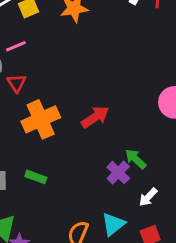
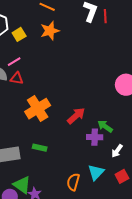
red triangle: (16, 83) -> (17, 78), moved, turned -40
red arrow: (95, 117) -> (76, 116), moved
purple cross: (118, 173) -> (95, 137), turned -35

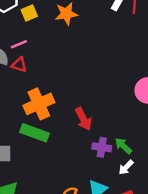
red arrow: (76, 116) -> (83, 119), turned 96
green arrow: (105, 126) -> (123, 146), moved
green rectangle: (40, 148) -> (34, 133), moved, size x1.6

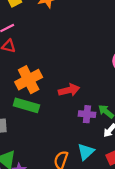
red arrow: (83, 119) -> (69, 90), turned -72

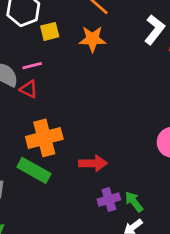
purple cross: (87, 114) -> (109, 200), turned -35

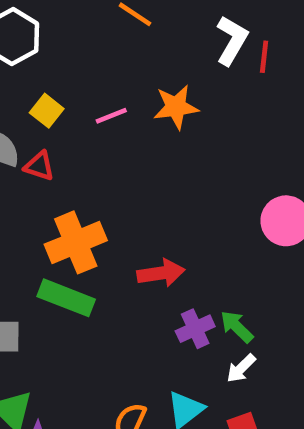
yellow square: (50, 31) -> (47, 111), moved, turned -30
orange star: (92, 39) -> (176, 107), moved
pink line: (32, 66) -> (111, 116), moved

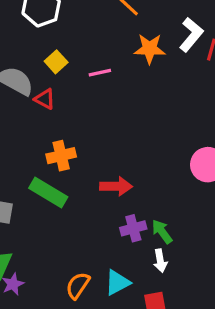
orange star: (176, 107) -> (150, 49), moved
orange cross: (76, 242) -> (61, 156), size x0.7
white arrow: (241, 368) -> (160, 261), turned -65

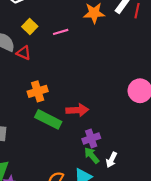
green rectangle: (48, 192) -> (48, 119), moved
green arrow: (162, 232) -> (92, 155), moved
white arrow: (160, 261) -> (111, 160), turned 40

